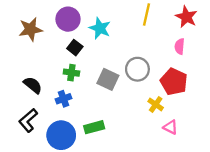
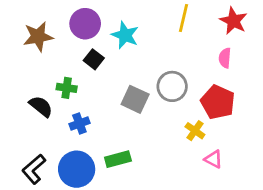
green cross: (71, 73) -> (67, 88), moved
black L-shape: (28, 120) -> (34, 169), moved

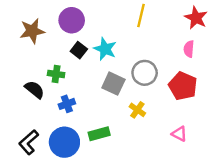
yellow line: (184, 18) -> (141, 15), moved
cyan star: (125, 35) -> (105, 49), moved
yellow cross: (195, 131) -> (137, 110), moved

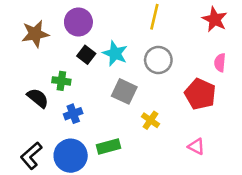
pink semicircle: (189, 49) -> (220, 63), moved
gray circle: (145, 73) -> (158, 60), moved

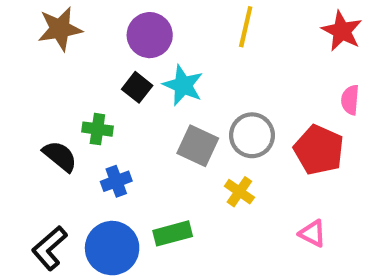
purple circle: (78, 22) -> (150, 35), moved
brown star: (35, 34) -> (60, 29), moved
gray circle: (158, 60) -> (252, 135), moved

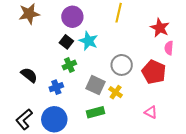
red star: (342, 31) -> (160, 28), moved
green cross: (97, 129) -> (69, 65), moved, turned -32
gray square: (198, 146) -> (96, 85), moved
green rectangle: (173, 233) -> (96, 112), moved

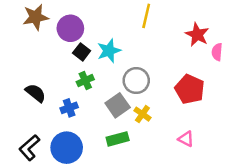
purple circle: (72, 17) -> (70, 28), moved
cyan star: (88, 41) -> (109, 51), turned 30
pink semicircle: (169, 48) -> (217, 52), moved
gray circle: (122, 65) -> (136, 81), moved
gray square: (96, 85) -> (118, 105), turned 30

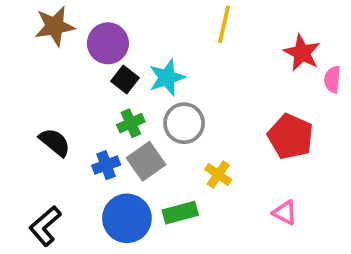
gray circle: (136, 81) -> (184, 123), moved
gray square: (118, 105) -> (146, 161), moved
blue circle: (67, 148) -> (127, 218), moved

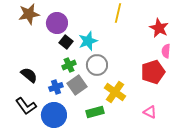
pink semicircle: (332, 79) -> (166, 51), moved
red pentagon: (291, 137) -> (153, 72), turned 30
yellow cross: (218, 175) -> (115, 92), size x1.5
blue circle: (127, 218) -> (54, 115), moved
black L-shape: (45, 226) -> (26, 106), moved, turned -85

